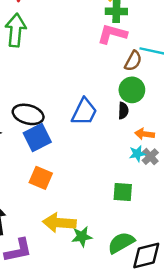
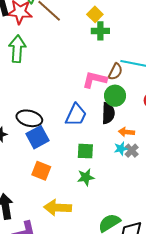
pink L-shape: (112, 34) -> (95, 80), moved
black semicircle: (123, 111) -> (108, 113), size x1.5
green square: (123, 192) -> (85, 151), moved
green star: (82, 237) -> (86, 177), moved

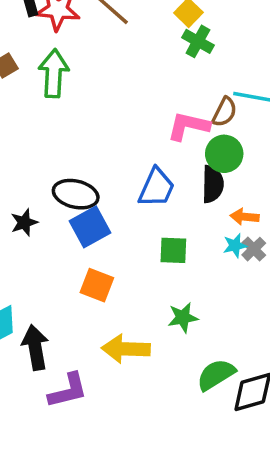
green cross: (100, 31) -> (198, 41), turned 30
green star: (86, 177) -> (183, 317), moved

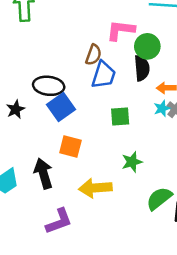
brown semicircle: (225, 112) -> (94, 55), moved
black arrow: (35, 347) -> (43, 174), moved

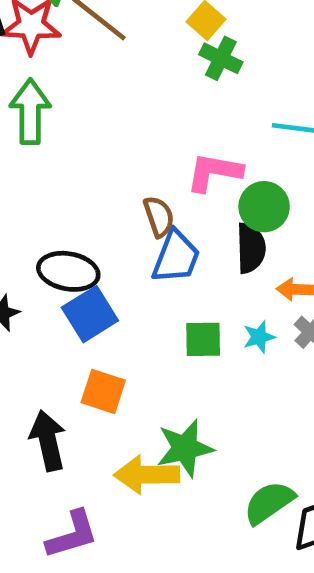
brown semicircle: (94, 55) -> (159, 217), turned -42
cyan star: (162, 108) -> (259, 337), moved
green star: (132, 162) -> (185, 448), moved, size x1.4

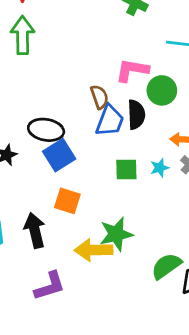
black semicircle: (251, 248) -> (136, 115), moved

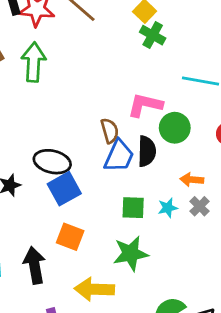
green star: (116, 234) -> (131, 254), moved

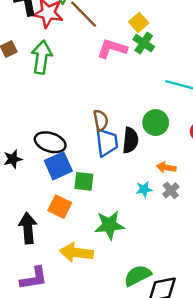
pink L-shape: (145, 105) -> (112, 49), moved
blue trapezoid: (119, 156) -> (107, 142), turned -36
green square: (133, 208) -> (84, 181), moved

